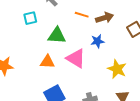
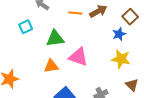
blue star: (97, 41) -> (119, 34), moved

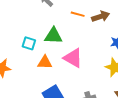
cyan square: (26, 27) -> (29, 43), moved, turned 32

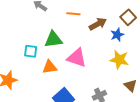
brown arrow: (101, 16) -> (98, 24), moved

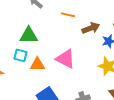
green triangle: (53, 39) -> (29, 35), moved
cyan square: (31, 51) -> (21, 55), moved

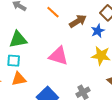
orange line: (68, 15) -> (53, 12), turned 40
orange triangle: (37, 64) -> (19, 79), moved

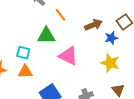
orange line: (53, 12) -> (60, 15), moved
green triangle: (18, 40) -> (46, 36), moved

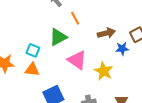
green triangle: (46, 36) -> (58, 37), turned -36
yellow star: (110, 63) -> (104, 71), moved

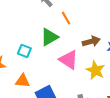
brown arrow: (106, 33) -> (91, 41), moved
orange triangle: (32, 70) -> (23, 81), moved

